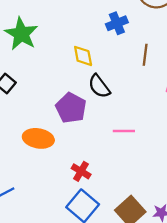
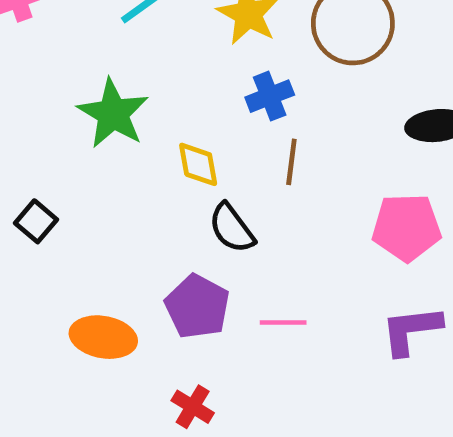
green star: (21, 34) -> (113, 114), moved
brown line: (145, 55) -> (291, 162), moved
purple pentagon: (71, 108) -> (197, 307), moved

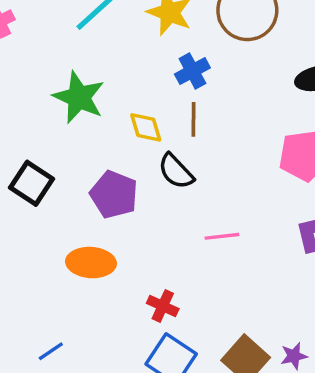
brown line: (291, 162) -> (194, 119), moved
black square: (36, 221) -> (31, 183), size x1.4
purple pentagon: (197, 307) -> (114, 195), moved

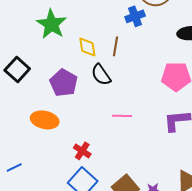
blue cross: (192, 71) -> (135, 16), moved

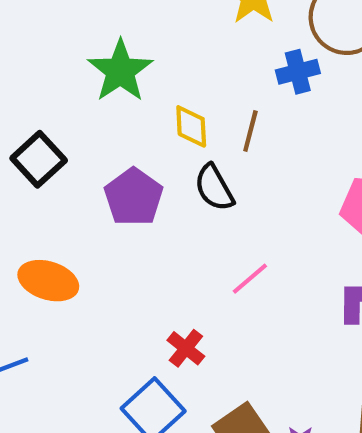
pink line: (122, 116) -> (250, 279), turned -48
orange ellipse: (45, 120) -> (48, 281), moved
red cross: (82, 151) -> (186, 348), moved

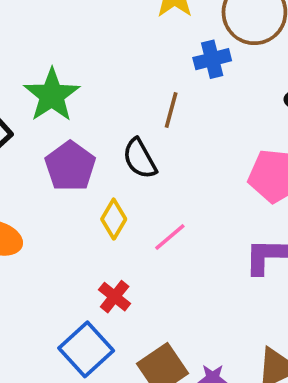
green star: (120, 71) -> (52, 95), moved
yellow diamond: (191, 126) -> (114, 219), moved, turned 33

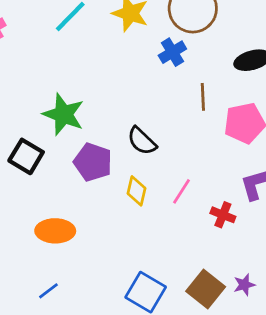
brown line: (171, 110) -> (203, 97), moved
red cross: (115, 297) -> (223, 215), moved

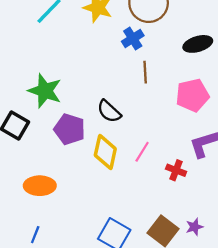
brown line: (203, 97) -> (145, 72), moved
yellow diamond: (136, 191) -> (105, 152), size x1.4
blue line: (48, 291) -> (35, 235), turned -30

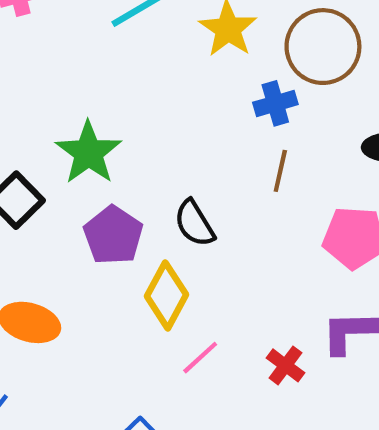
pink line: (142, 152) -> (200, 358), moved

